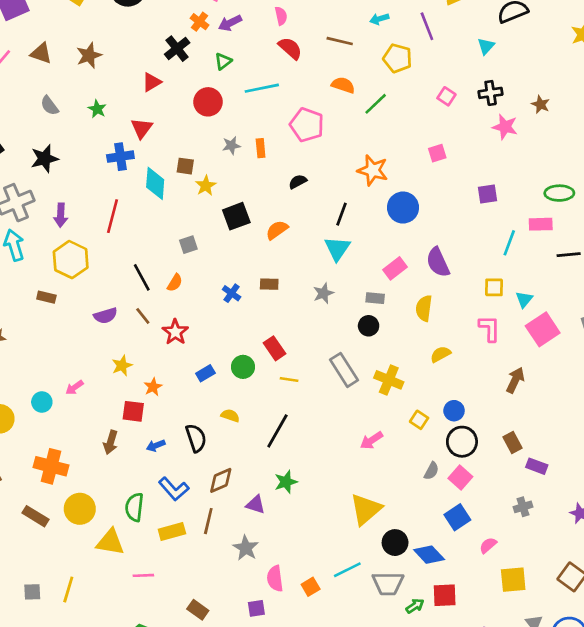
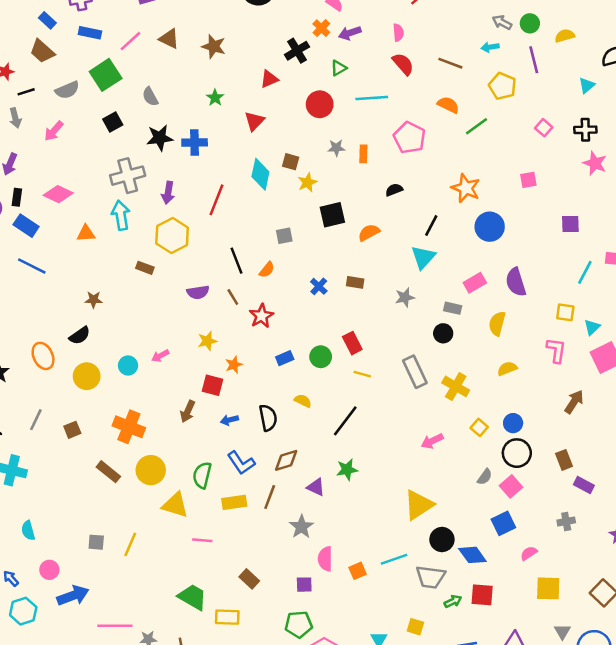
brown star: (89, 55) -> (214, 46), turned 30
gray semicircle: (49, 106) -> (150, 97), moved
blue cross: (120, 157) -> (195, 143), moved

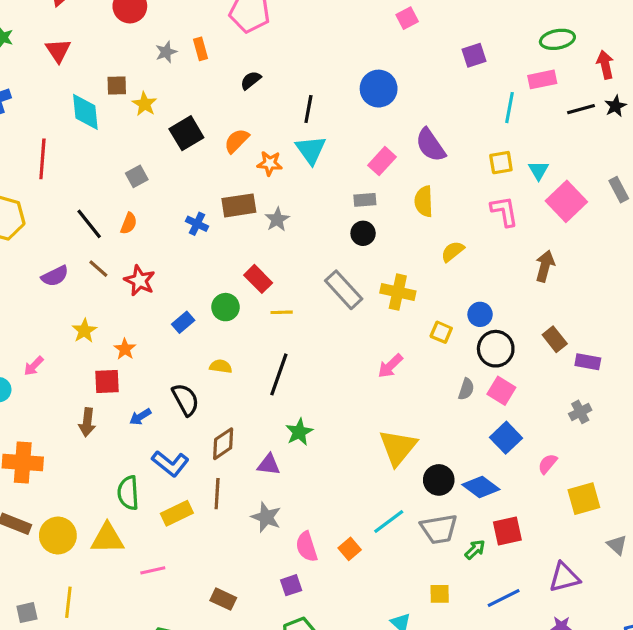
orange star: (466, 188) -> (270, 163), moved, size x0.7
brown rectangle: (355, 282) -> (239, 205), size x1.5
gray star: (405, 297) -> (277, 219), moved
yellow circle: (151, 470) -> (58, 536), moved

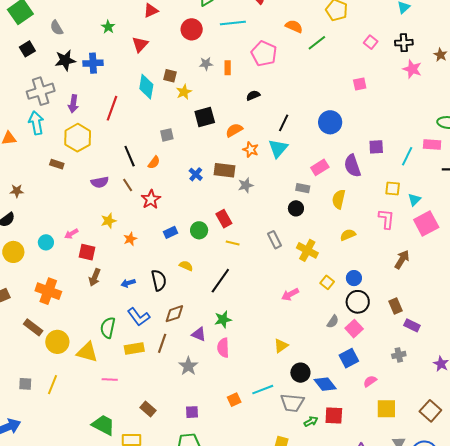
purple square: (474, 55) -> (376, 147), moved
gray rectangle: (344, 290) -> (274, 240), size x0.7
red square: (107, 382) -> (87, 252), moved
yellow triangle: (398, 447) -> (281, 346), size x0.6
pink semicircle: (307, 547) -> (223, 348), moved

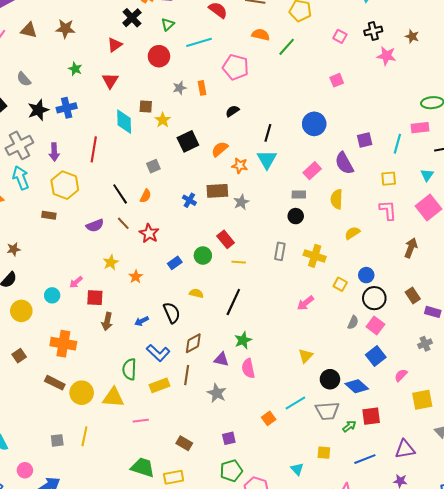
cyan triangle: (414, 200) -> (427, 175), moved
gray rectangle: (274, 240) -> (280, 251), turned 48

